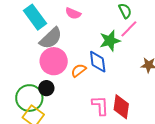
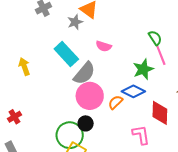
pink line: (129, 29) -> (161, 55), turned -60
blue diamond: (98, 62) -> (133, 91), turned -50
red diamond: (121, 107) -> (160, 113), moved

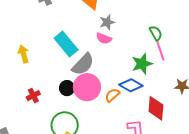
gray star: (75, 22) -> (107, 22), moved
red cross: (14, 117) -> (33, 96), moved
black circle: (86, 123) -> (67, 88), moved

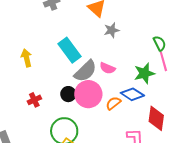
pink semicircle: (104, 38) -> (107, 68), moved

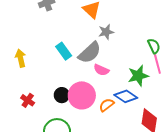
cyan rectangle: (69, 50) -> (64, 51), size x0.7
gray semicircle: (85, 71) -> (90, 53), moved
red cross: (34, 100) -> (28, 100), turned -32

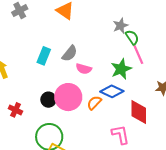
gray star: (106, 32) -> (121, 26), moved
cyan rectangle: (64, 51) -> (44, 56), turned 66
gray semicircle: (90, 53) -> (70, 53), size x0.7

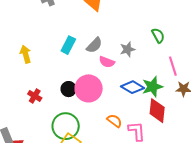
gray star: (121, 26) -> (127, 49), moved
pink line: (138, 55) -> (173, 66), moved
green star: (121, 69) -> (152, 87), moved
orange semicircle: (94, 103) -> (114, 121), moved, turned 77

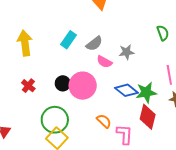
green semicircle: (158, 35) -> (163, 33), moved
yellow arrow: (26, 54) -> (25, 43), size x1.4

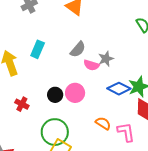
cyan rectangle: (69, 40) -> (38, 49), moved
gray star: (127, 52) -> (106, 59), moved
pink circle: (83, 86) -> (75, 93), size x0.7

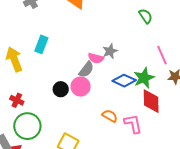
gray semicircle: (78, 49) -> (86, 70), moved
red cross: (22, 104) -> (17, 100), moved
green circle: (55, 132) -> (27, 126), moved

